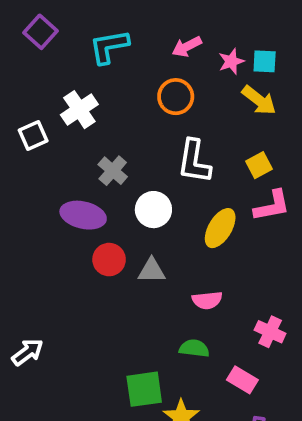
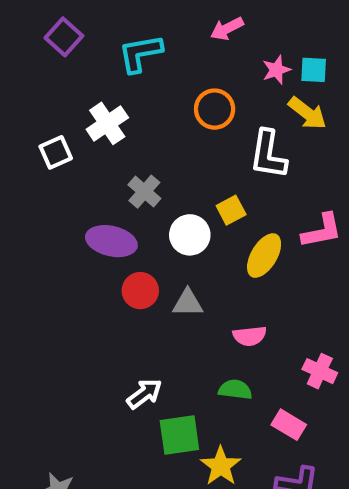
pink arrow: (187, 47) -> (227, 29), moved
white L-shape: (194, 161) -> (268, 154), moved
yellow square: (259, 165) -> (231, 210), moved
white arrow: (28, 352) -> (144, 394), moved

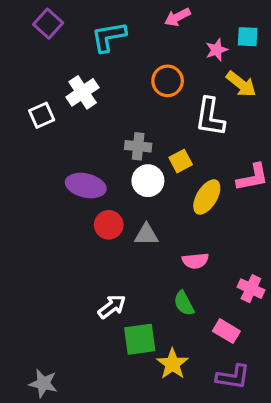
cyan square: (314, 70) -> (248, 37), moved
gray cross: (144, 192) -> (138, 146), moved, turned -35
green semicircle: (235, 390) -> (184, 303), turned -125

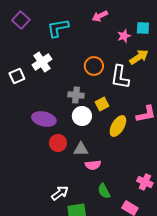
orange circle: (168, 81) -> (94, 66), moved
yellow arrow: (241, 84) -> (139, 57), turned -72
pink semicircle: (195, 261) -> (93, 165), moved

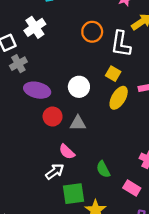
gray cross: (76, 95) -> (18, 64), moved, turned -35
yellow square: (102, 104) -> (113, 74), moved, turned -32
pink semicircle: (93, 165) -> (67, 152), moved, turned 49

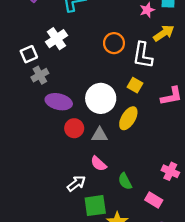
white circle: (79, 87) -> (101, 98), size x1.4
yellow ellipse: (119, 98) -> (128, 118), moved
pink semicircle: (67, 152) -> (98, 164), moved

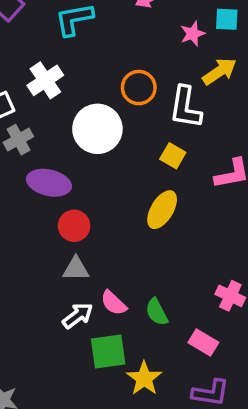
white circle: (101, 98) -> (97, 129), moved
gray triangle: (100, 135) -> (76, 269), moved
pink semicircle: (98, 164) -> (114, 303), moved

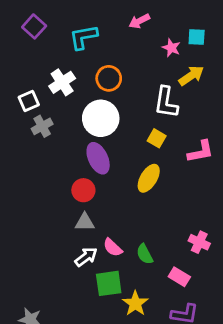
pink star: (193, 34) -> (171, 48), turned -30
orange circle: (139, 88) -> (109, 78), moved
purple ellipse: (49, 183) -> (98, 158), moved, turned 52

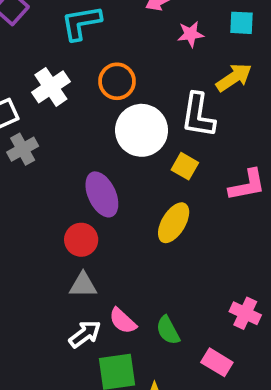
pink star: (171, 48) -> (191, 34), moved, turned -30
white circle: (101, 118) -> (142, 130), moved

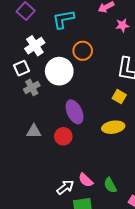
white cross: (51, 87) -> (35, 46), moved
white circle: (142, 130) -> (59, 71), moved
yellow ellipse: (174, 223) -> (113, 127), turned 50
gray triangle: (83, 285) -> (34, 131), moved

